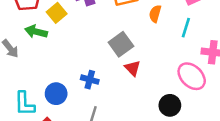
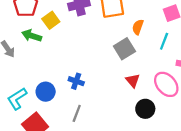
gray square: (121, 44) -> (124, 49), moved
red triangle: (133, 68) -> (133, 81), moved
cyan L-shape: (24, 104) -> (17, 99), turned 55

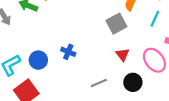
gray line: (77, 113) -> (99, 83), moved, turned 42

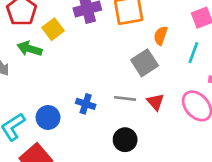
black circle: (133, 82) -> (125, 140), moved
gray line: (99, 83) -> (125, 98), moved, turned 35

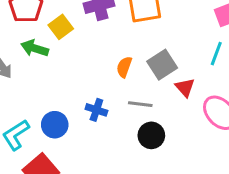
orange semicircle: (161, 36) -> (124, 67), moved
red triangle: (155, 102) -> (185, 88), moved
black circle: (125, 140) -> (151, 135), moved

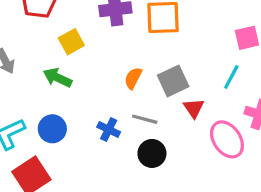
yellow square: (61, 27) -> (71, 42), moved
green arrow: (35, 48) -> (58, 78), moved
blue cross: (96, 110) -> (109, 130), moved

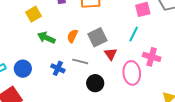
green arrow: (58, 78) -> (46, 38), moved
pink ellipse: (227, 139) -> (132, 73), turned 30
black circle: (152, 153) -> (95, 83), moved

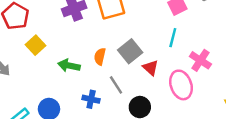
yellow square: (33, 14) -> (35, 45), moved
pink cross: (152, 57) -> (200, 60), turned 30
gray line: (80, 61) -> (116, 85), turned 56

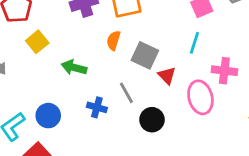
gray square: (130, 51) -> (145, 55), turned -30
orange semicircle: (100, 56) -> (114, 40), moved
pink cross: (200, 60) -> (224, 71), turned -30

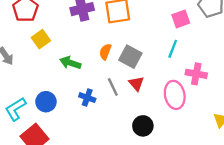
orange semicircle: (114, 40) -> (105, 52), moved
red triangle: (167, 76) -> (136, 84), moved
black circle: (152, 120) -> (143, 126), moved

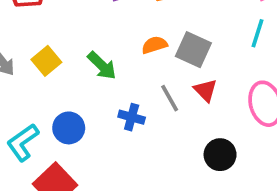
yellow square: (41, 39) -> (46, 61), moved
orange semicircle: (105, 52) -> (154, 45), turned 56
green arrow: (70, 63) -> (102, 66), turned -150

